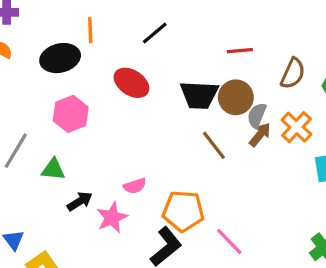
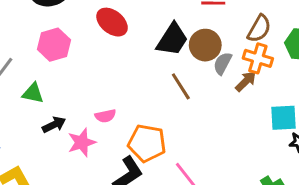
black trapezoid: (199, 95) -> (172, 39), turned -66
orange cross: (297, 127) -> (258, 58), moved, turned -32
brown arrow: (260, 135) -> (246, 81), moved

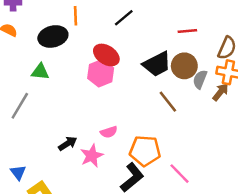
black trapezoid: (172, 39) -> (157, 64), turned 36
pink hexagon: (54, 45) -> (101, 73), moved
green triangle: (33, 93) -> (40, 72), moved

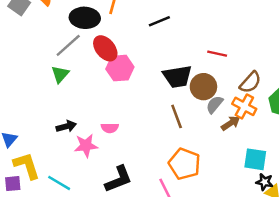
red ellipse: (106, 55) -> (105, 48), moved
green triangle: (40, 72) -> (60, 74), moved, turned 48
gray line: (20, 106) -> (68, 45), moved
orange pentagon: (145, 151) -> (185, 164), moved

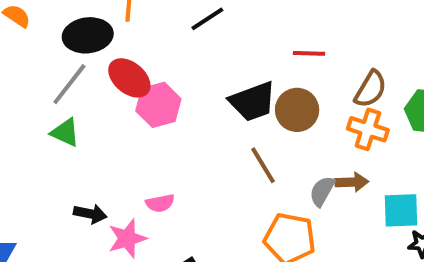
green triangle: (60, 74) -> (65, 132), turned -36
gray semicircle: (215, 105) -> (322, 191), moved
brown arrow: (231, 123) -> (352, 182), moved, turned 42
black arrow: (66, 126) -> (90, 214), turned 36

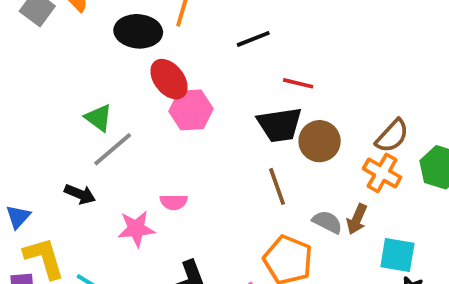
red line: (309, 53) -> (298, 83), moved
gray line: (69, 84) -> (113, 149), moved
brown arrow: (352, 182) -> (357, 219), turned 104
gray semicircle: (322, 191) -> (327, 222), turned 76
black arrow: (90, 214) -> (80, 194), moved

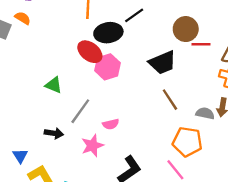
black ellipse: (138, 31) -> (108, 33), moved
red line: (298, 83) -> (201, 44), moved
brown circle: (320, 141) -> (186, 29), moved
gray line: (113, 149) -> (80, 111), moved

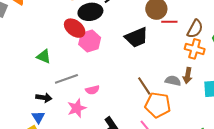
brown line: (170, 100) -> (144, 86), moved
gray line: (80, 111) -> (66, 79), turned 35
blue triangle: (20, 156) -> (38, 117), moved

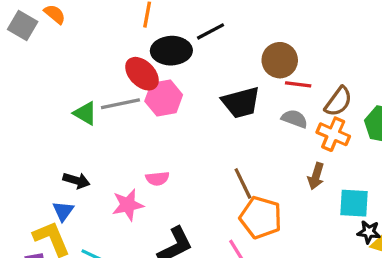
gray line: (66, 79) -> (120, 104), moved
gray semicircle: (173, 81) -> (294, 119), moved

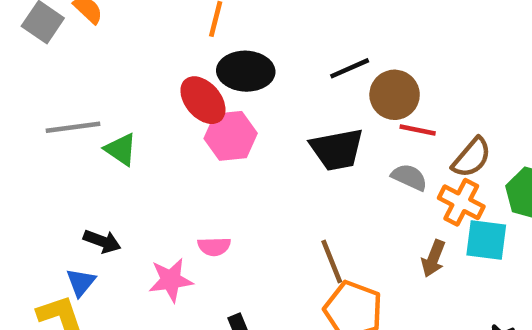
black line: (210, 31) -> (350, 68), moved
gray line: (120, 104) -> (73, 127), moved
cyan square: (354, 203) -> (486, 240), moved

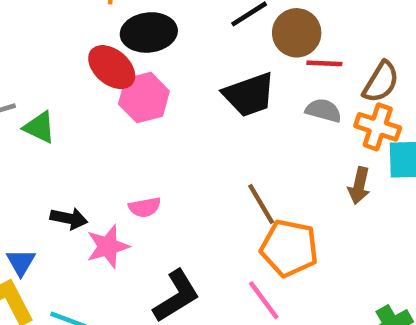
black arrow: (102, 241) -> (69, 218), moved

